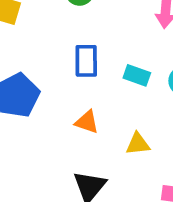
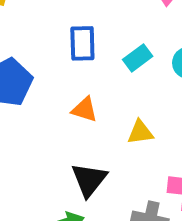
cyan rectangle: (137, 75) -> (138, 58), turned -55

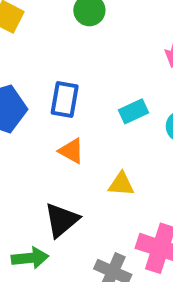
blue rectangle: (82, 43) -> (65, 100), moved

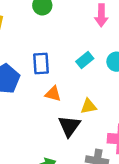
black triangle: (62, 220) -> (69, 126), moved

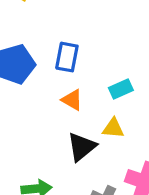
cyan rectangle: (85, 60) -> (121, 89), moved

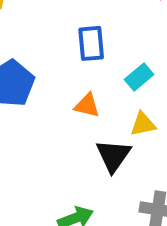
blue rectangle: (67, 57) -> (91, 43), moved

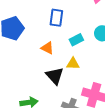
black triangle: (113, 156) -> (55, 76), turned -30

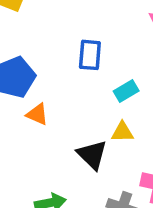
orange triangle: (47, 48) -> (37, 114), moved

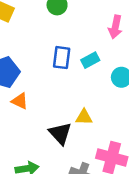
cyan rectangle: (126, 91) -> (90, 60), moved

